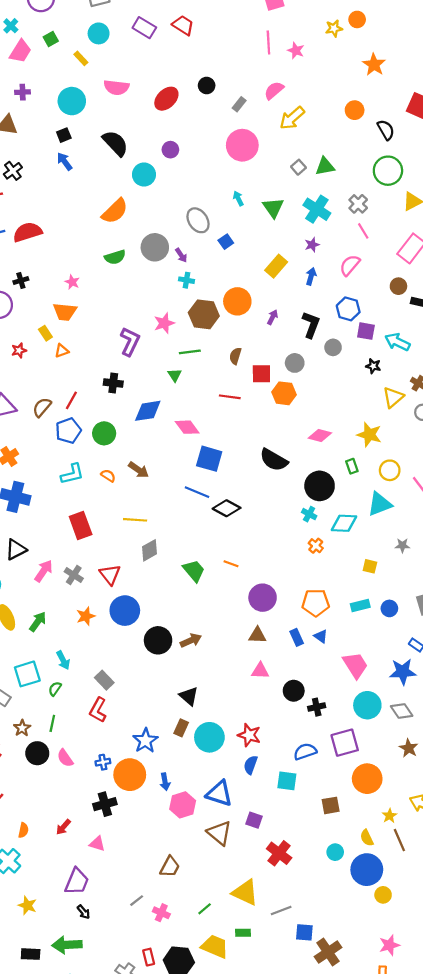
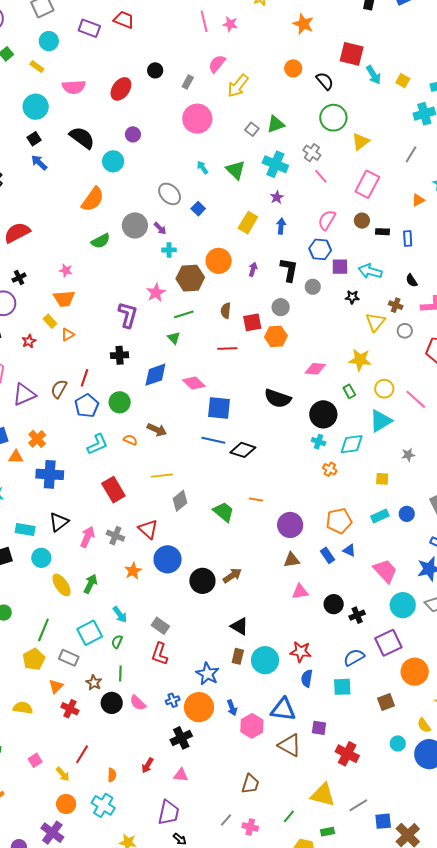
pink semicircle: (350, 265) -> (327, 220), moved

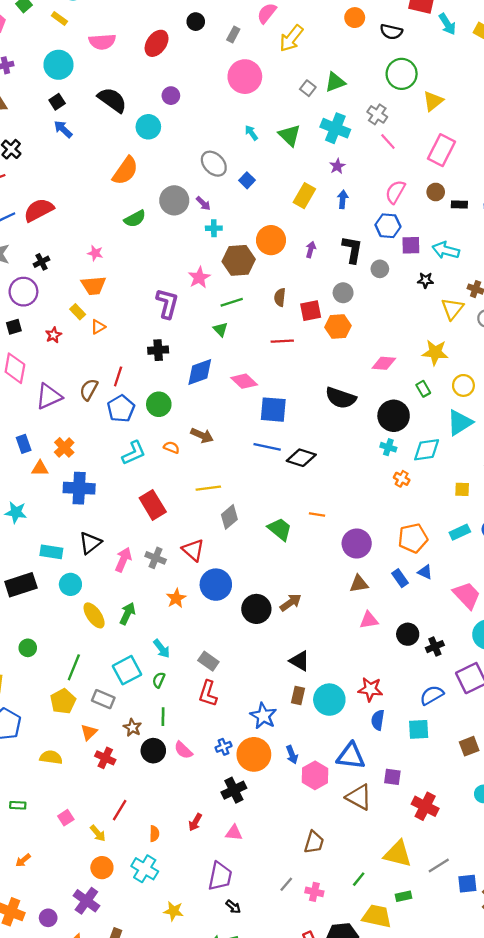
black semicircle: (325, 81) -> (391, 32), turned 144

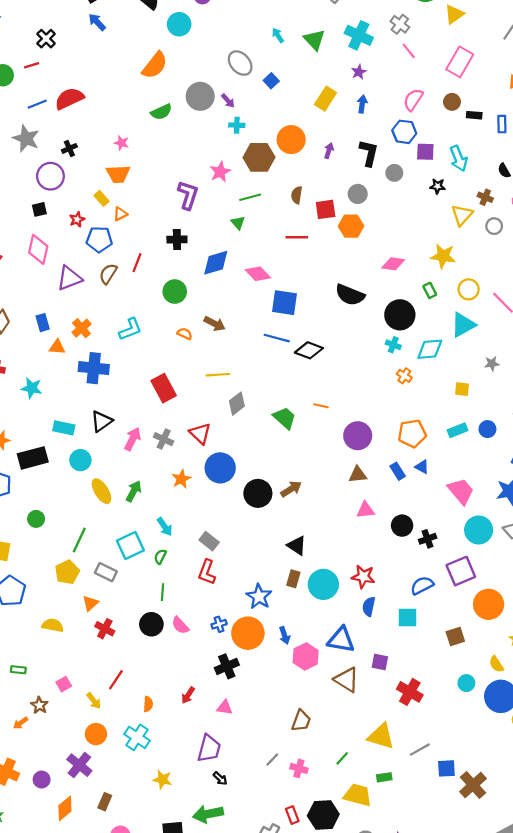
cyan arrow: (446, 250) -> (459, 158), turned -130
blue pentagon: (121, 409) -> (99, 239), moved, turned 30
cyan L-shape: (134, 453) -> (130, 329), moved
brown star: (132, 728) -> (39, 705), moved

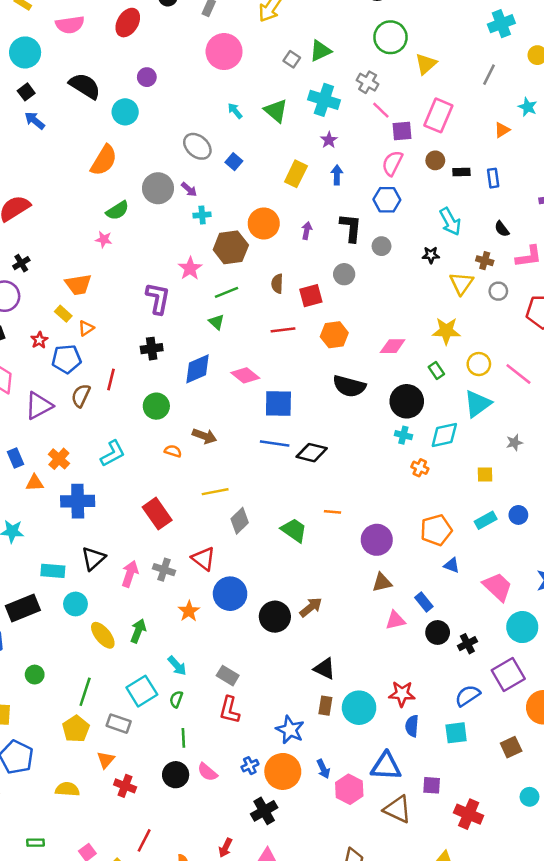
pink star: (121, 143) -> (104, 239), moved
purple square: (425, 152) -> (402, 131), moved
orange hexagon: (351, 226) -> (334, 335), moved
blue rectangle: (398, 471) -> (424, 602), moved

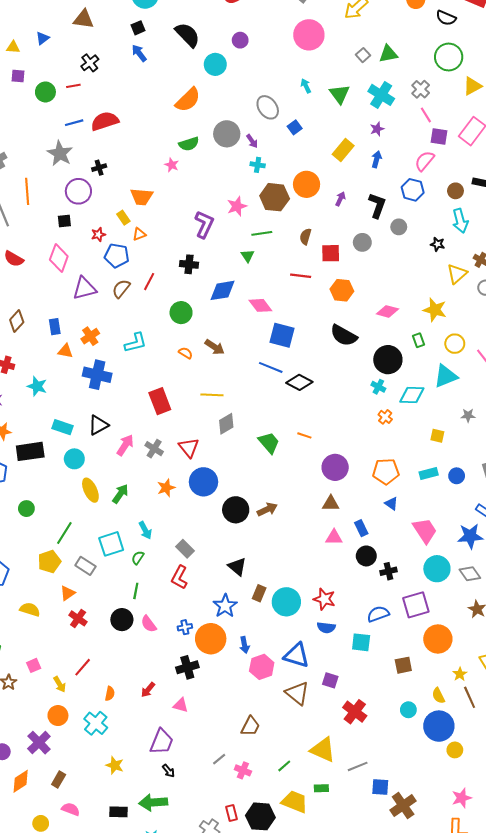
brown circle: (435, 160) -> (455, 191), moved
black triangle: (325, 669) -> (237, 567), moved
blue semicircle: (412, 726) -> (326, 628), turned -102

